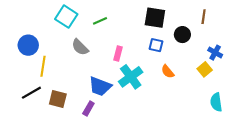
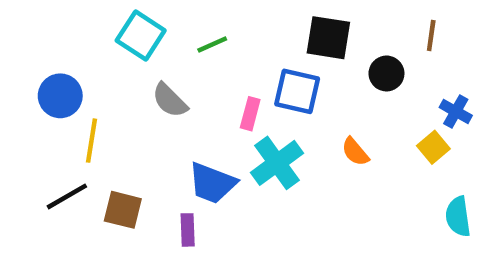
blue square: (156, 45) -> (297, 91), moved, size x1.5
purple rectangle: (88, 108) -> (188, 230), turned -32

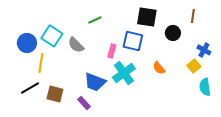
cyan square: (141, 36) -> (52, 36), moved
cyan semicircle: (458, 217) -> (205, 87), moved
purple rectangle: (188, 230) -> (84, 103), turned -40

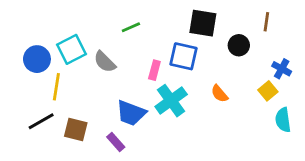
cyan square: (52, 36) -> (72, 49), turned 30

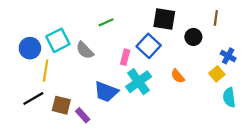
blue square: (183, 56) -> (149, 46), turned 30
purple rectangle: (116, 142) -> (83, 115), moved

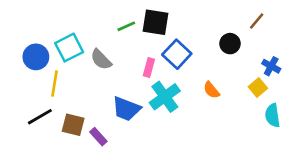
brown line: (216, 18) -> (257, 21), turned 32
black square: (164, 19) -> (156, 22), moved

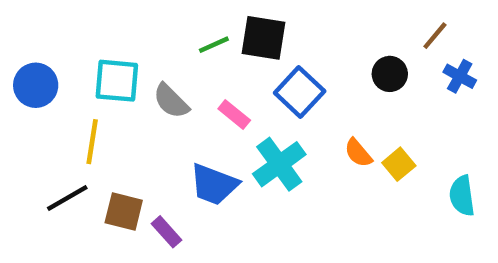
cyan square: (69, 48) -> (117, 81), turned 32
blue circle: (36, 57) -> (36, 85), moved
blue cross: (271, 66) -> (460, 76), moved
pink rectangle: (149, 68) -> (234, 115), moved, turned -66
yellow square: (258, 87) -> (399, 164), moved

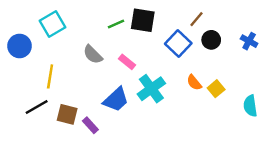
brown line: (435, 36) -> (197, 19), moved
cyan square: (117, 81) -> (52, 24), moved, turned -35
blue square: (300, 92) -> (178, 44), moved
blue trapezoid: (214, 184) -> (116, 100), turned -64

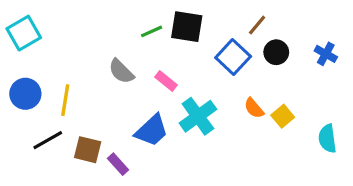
cyan square: (52, 24) -> (24, 33), moved
blue circle: (20, 46) -> (25, 94), moved

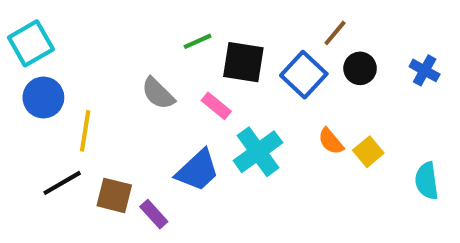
black square: (187, 27) -> (243, 62), moved
blue circle: (25, 94) -> (43, 98), moved

